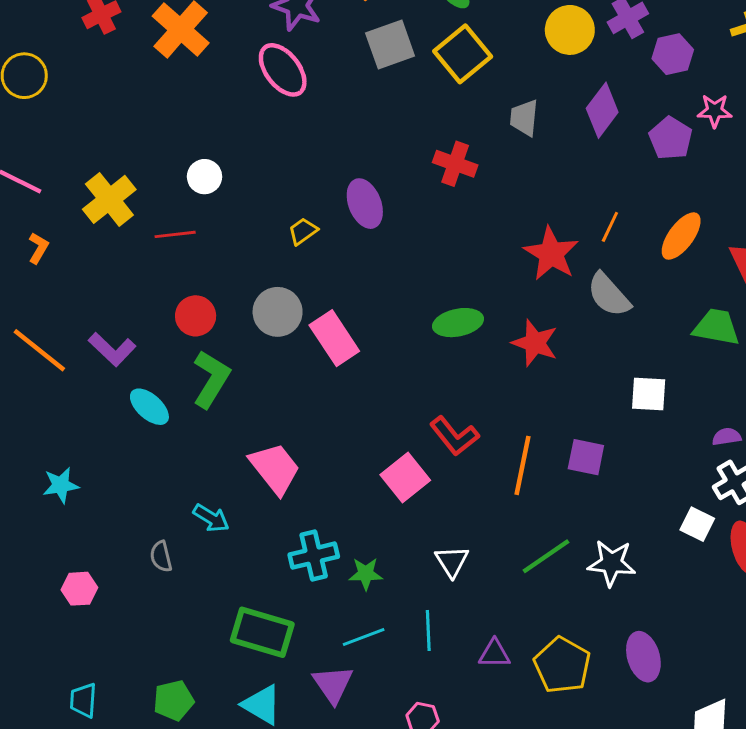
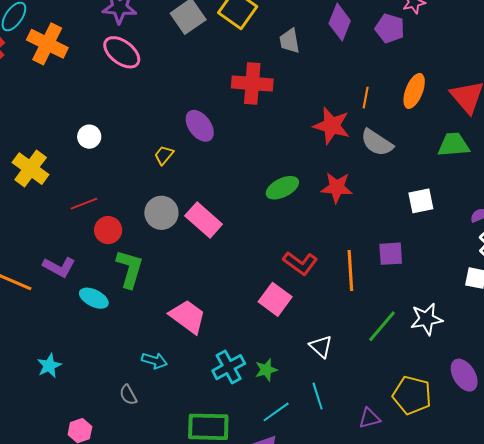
red cross: (455, 164) -> (252, 84), size x1.4
red line: (175, 234) -> (84, 204), moved
purple triangle: (494, 654) -> (369, 418), moved

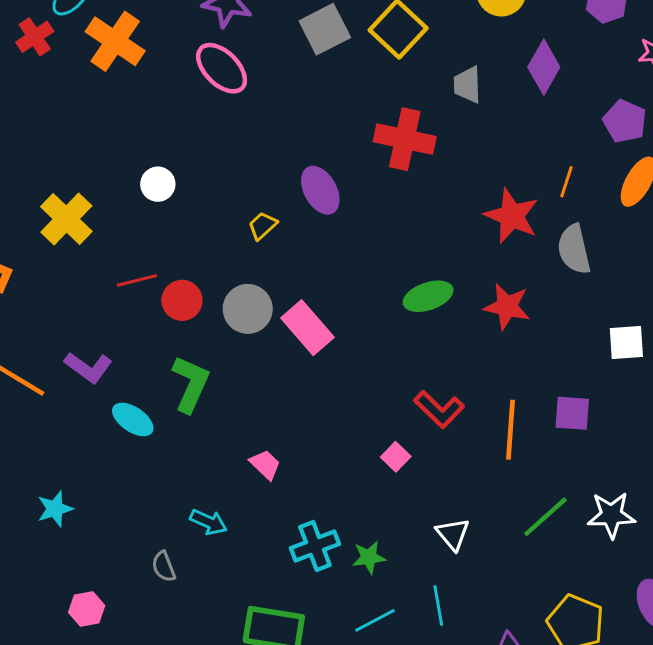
purple pentagon: (390, 28) -> (625, 121), moved
gray semicircle: (377, 143) -> (574, 249), turned 36
red circle: (108, 230) -> (182, 300), moved
pink square: (275, 299) -> (396, 457), size x0.6
pink trapezoid: (188, 316) -> (265, 464), size x0.6

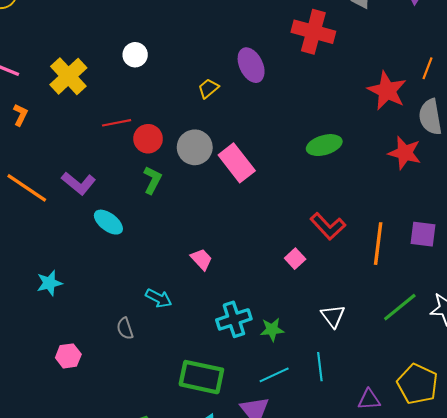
red star: (507, 307) -> (405, 153), moved
green L-shape: (191, 384) -> (152, 180), moved, size x0.7

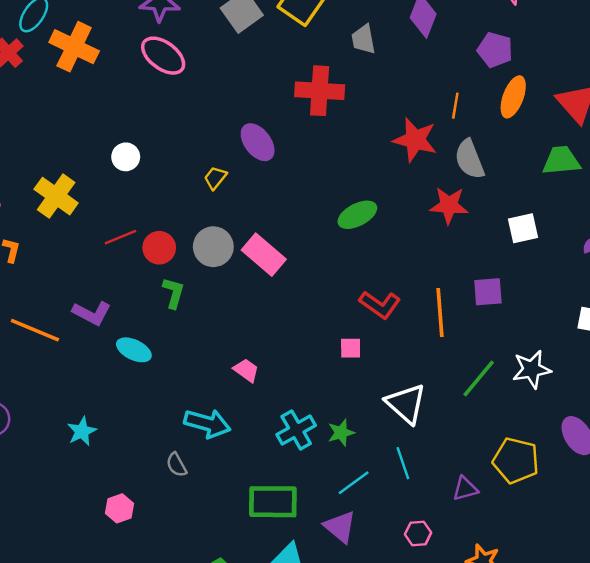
pink square: (295, 259) -> (351, 348), turned -36
cyan arrow: (159, 298) -> (207, 423), size x1.5
white triangle: (333, 316) -> (406, 404), size x1.5

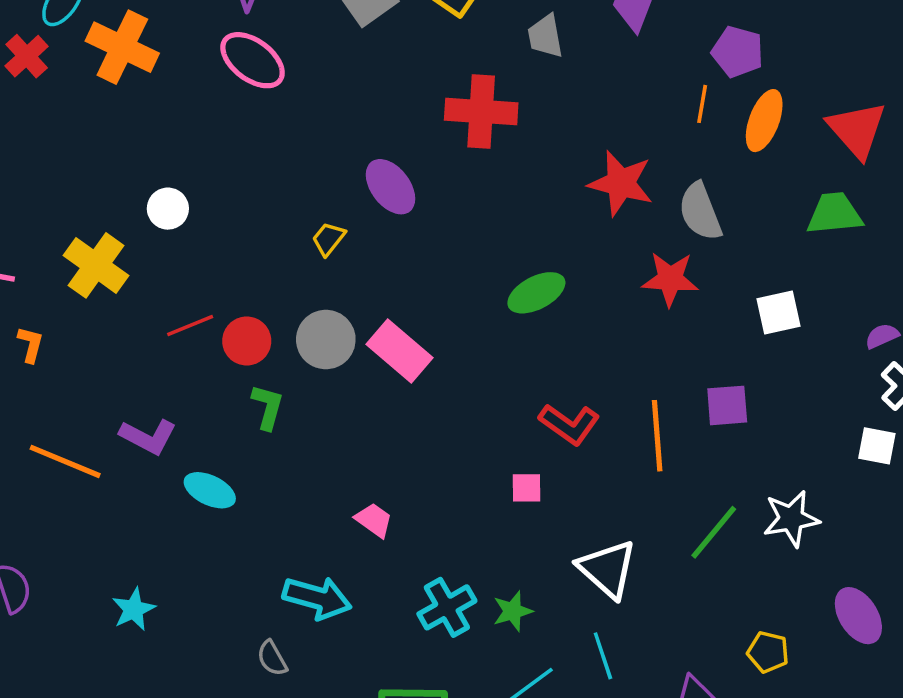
orange line: (455, 106) -> (702, 104), moved
white circle: (126, 157) -> (168, 209), moved
yellow pentagon: (516, 461) -> (768, 652), size x0.6

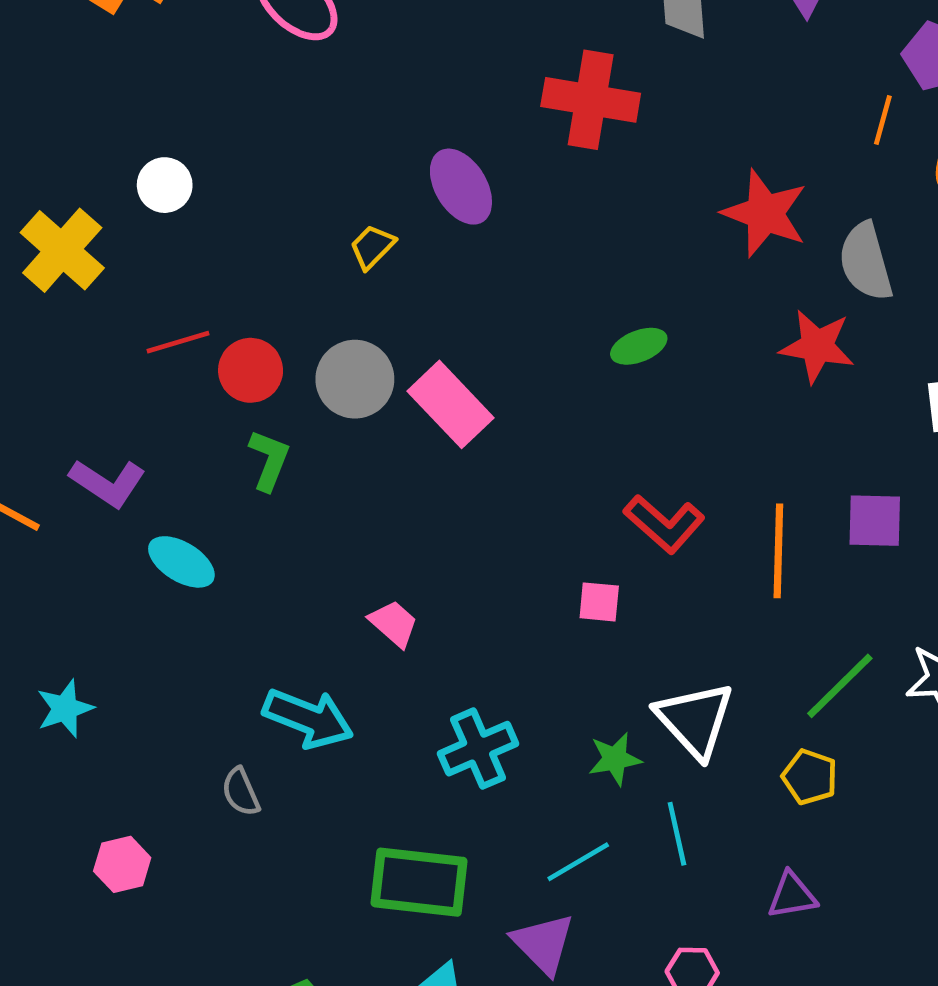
green ellipse: (536, 293) -> (639, 346), size x0.7
green star: (513, 611) -> (615, 759), moved
yellow pentagon: (768, 652) -> (810, 777), moved

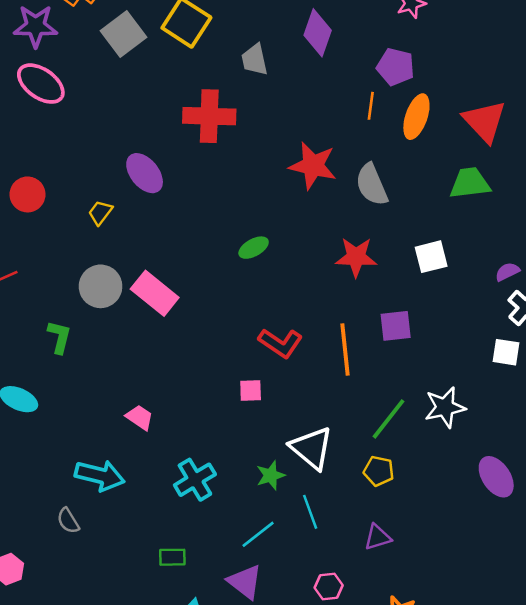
red star: (817, 346) -> (356, 257), moved
red circle: (251, 370) -> (28, 194), moved
green rectangle: (419, 882) -> (172, 557), size x0.5

